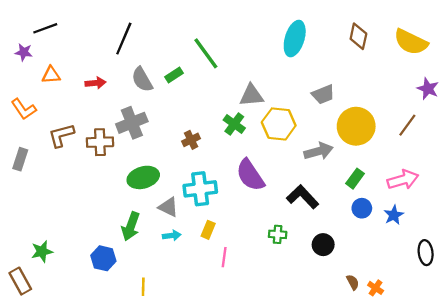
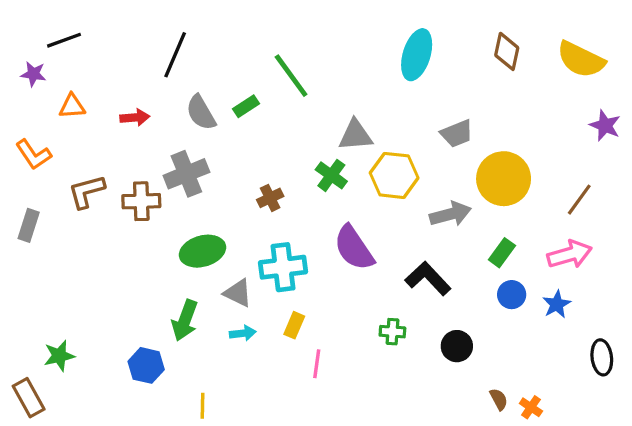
brown line: (407, 125) -> (579, 200), moved

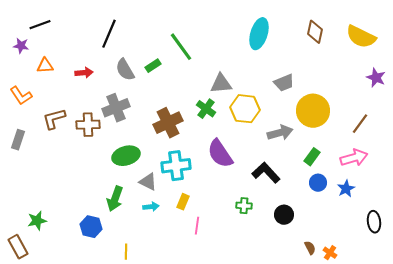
brown cross: (270, 198) -> (168, 123), size x1.8

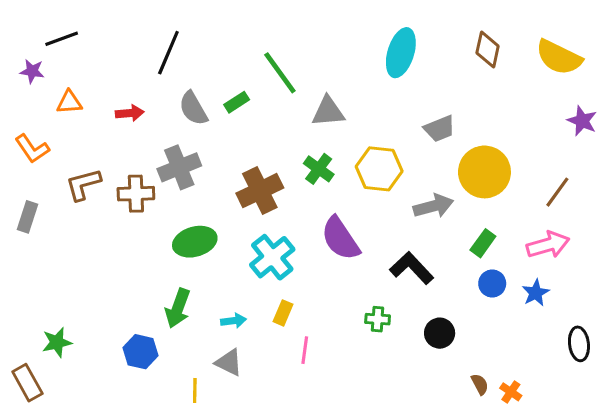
gray triangle: (221, 84) -> (328, 112), moved
cyan cross: (176, 166) -> (272, 257), turned -32
gray triangle: (148, 182) -> (229, 363), moved

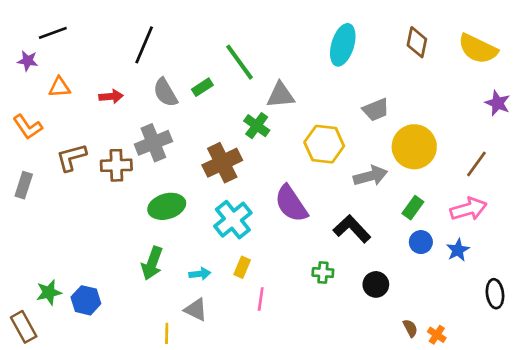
green cross: (319, 169) -> (257, 126), moved
blue hexagon: (141, 352) -> (86, 300), moved

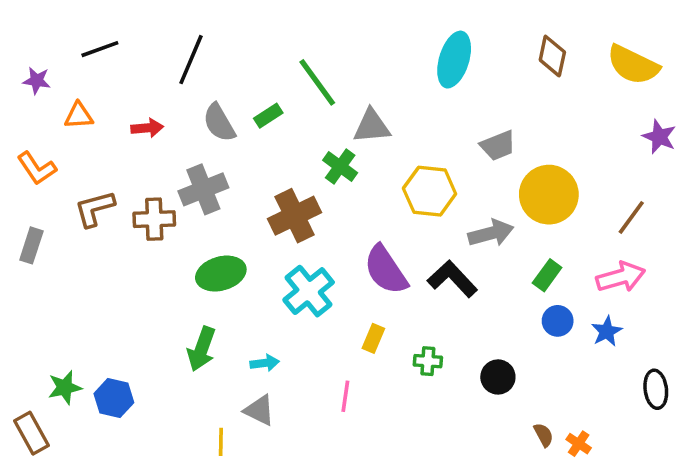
black line: (53, 33) -> (100, 49), moved
black L-shape: (352, 229) -> (452, 279), moved
yellow rectangle: (242, 267) -> (373, 338), moved

